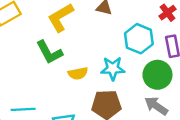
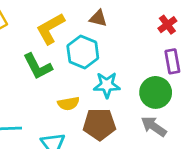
cyan hexagon: (139, 39) -> (83, 52), moved
yellow semicircle: (78, 73) -> (68, 103), moved

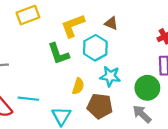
yellow semicircle: (68, 103) -> (78, 86), turned -70

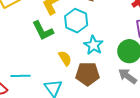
cyan star: (110, 76) -> (93, 45), turned 30
yellow semicircle: (78, 86) -> (65, 58), turned -42

